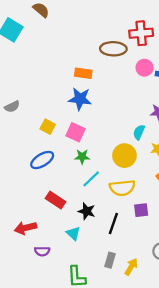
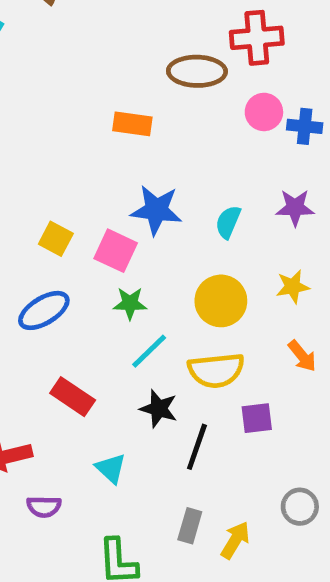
blue star: (80, 99) -> (156, 210), moved
cyan semicircle: (139, 132) -> (228, 222), moved
black star: (87, 211) -> (159, 409), moved

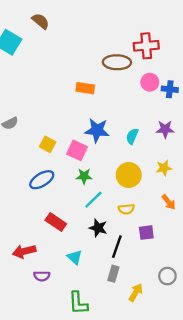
yellow semicircle: (216, 370) -> (126, 209), size x0.6
gray rectangle: (190, 526) -> (113, 274), moved

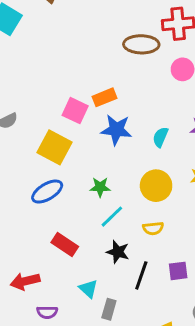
orange rectangle: (85, 88) -> (105, 97), moved, turned -30
yellow square: (48, 144) -> (54, 147), size x1.6
pink square: (77, 150) -> (75, 111), moved
purple square: (146, 233) -> (178, 271), moved
gray rectangle: (113, 274) -> (109, 309), moved

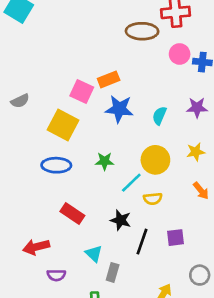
blue ellipse: (47, 192) -> (56, 165), turned 32
cyan line: (112, 217) -> (131, 183), moved

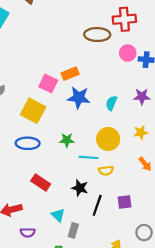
cyan line: (131, 183) -> (89, 157), turned 48

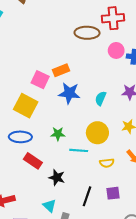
yellow semicircle: (106, 171) -> (107, 163), moved
red rectangle: (41, 182) -> (33, 161), moved
black star: (80, 188) -> (57, 178), moved

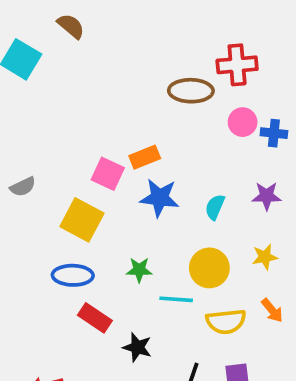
yellow semicircle: (107, 163) -> (226, 321), size x1.5

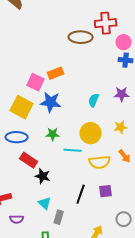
pink circle: (243, 122) -> (124, 42), moved
blue star: (160, 198) -> (51, 102), moved
black star: (137, 347) -> (43, 176), moved

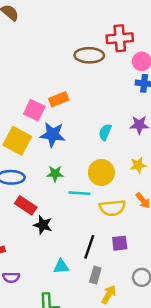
cyan triangle: (45, 203) -> (61, 266), moved, turned -48
gray rectangle: (59, 217) -> (95, 275), moved

